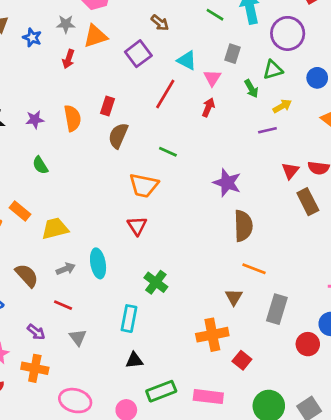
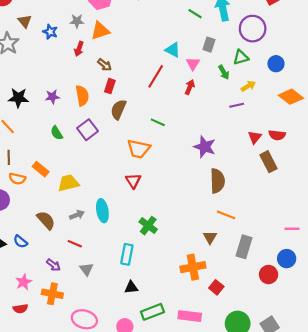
brown arrow: (160, 23) -> (105, 65), moved
purple square: (138, 54) -> (88, 130), moved

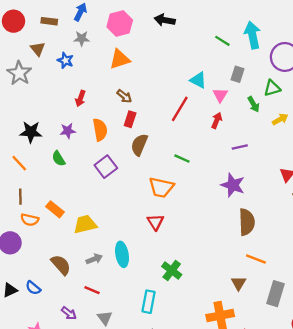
gray star: (77, 21) -> (82, 38), moved
red arrow: (79, 49) -> (80, 99), moved
purple line: (237, 105) -> (240, 147), moved
green semicircle: (57, 133) -> (59, 159), moved

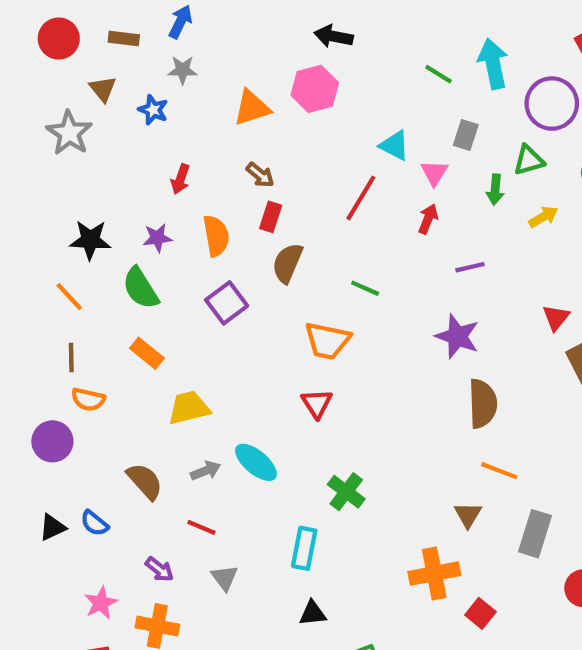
pink hexagon: (120, 23) -> (315, 89), moved
green arrow: (254, 104) -> (495, 190), turned 35
green semicircle: (59, 159) -> (141, 288), size x1.5
orange rectangle: (55, 209) -> (147, 353), moved
cyan ellipse: (122, 254) -> (256, 462), turned -40

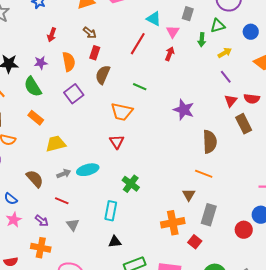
purple line: (470, 267) -> (226, 77), moved, turned 64
brown semicircle: (483, 404) -> (210, 142), moved
cyan ellipse: (256, 462) -> (88, 170), turned -55
gray rectangle: (535, 534) -> (209, 215), moved
pink star: (101, 603) -> (14, 220), moved

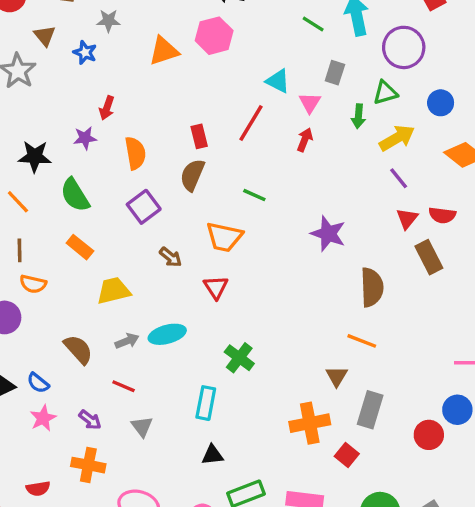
brown arrow: (90, 33) -> (171, 257), moved
red rectangle: (95, 53) -> (199, 136), moved, turned -32
yellow arrow: (225, 53) -> (397, 138), size x1.5
purple star: (41, 63) -> (85, 138), moved

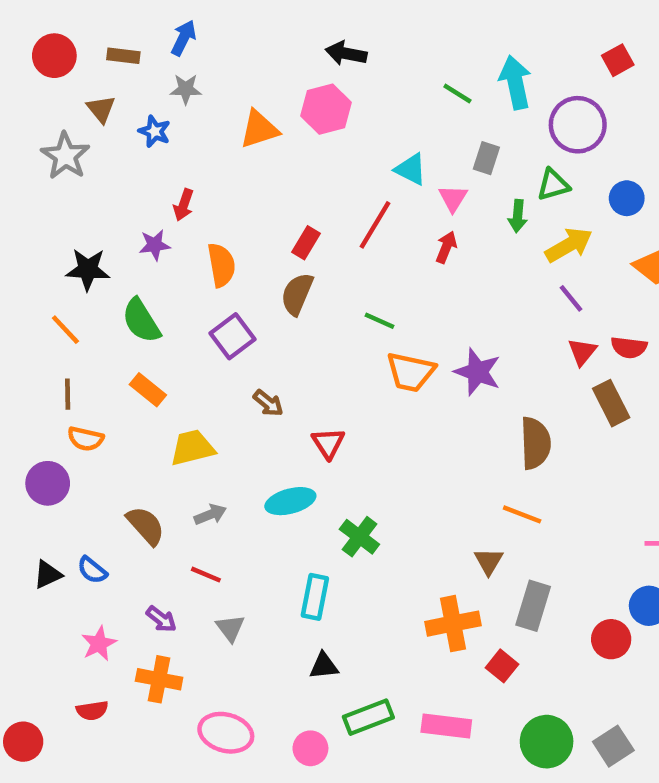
red rectangle: (199, 136) -> (306, 243), turned 45
orange trapezoid: (224, 237) -> (411, 372), moved
cyan ellipse: (167, 334) -> (290, 501), moved
pink star: (43, 418) -> (99, 644), moved

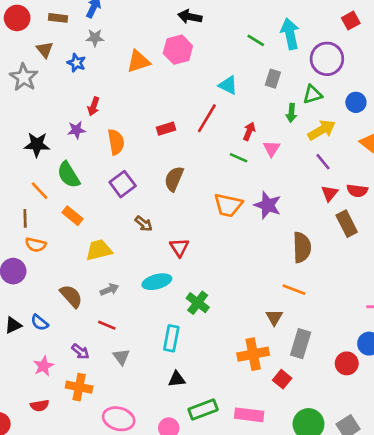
pink triangle: (453, 198) -> (272, 148), moved
red rectangle: (306, 243) -> (166, 129), turned 42
brown semicircle: (297, 294) -> (174, 179), moved
green line: (379, 321) -> (239, 158), moved
orange line: (65, 330) -> (40, 191), moved

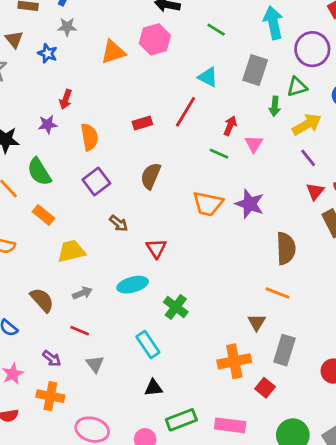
green line: (256, 40) -> (216, 30), moved
gray rectangle: (273, 79) -> (255, 70), size x1.5
cyan rectangle: (171, 338) -> (148, 345), turned -45

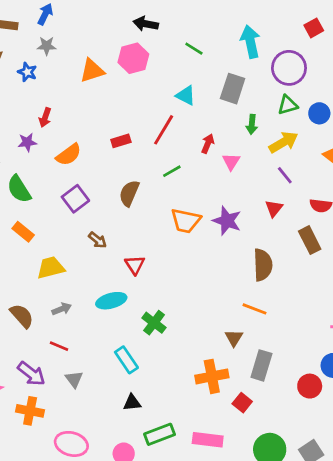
green triangle: (297, 87) -> (288, 105), moved
orange semicircle: (89, 137) -> (69, 155), turned 64
green line: (219, 154) -> (172, 171), moved, turned -54
red triangle: (315, 191) -> (274, 208), moved
purple arrow: (52, 358) -> (31, 374), size x1.5

